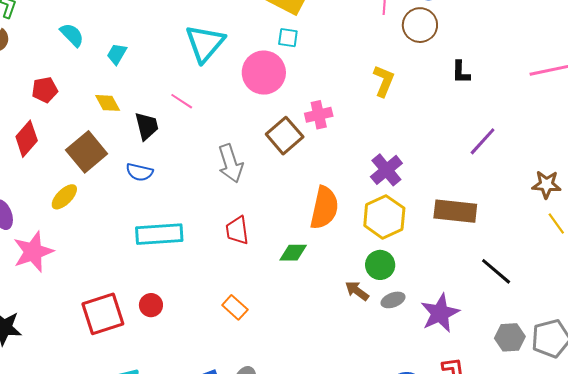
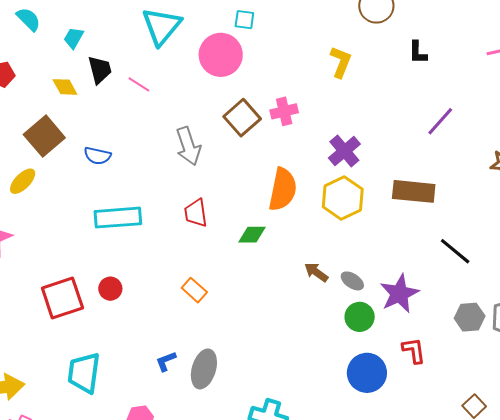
pink cross: (319, 115) -> (284, 111), moved
black trapezoid: (147, 126) -> (100, 70), moved
green circle: (380, 265) -> (360, 317), moved
gray ellipse: (393, 300) -> (352, 281), turned 55

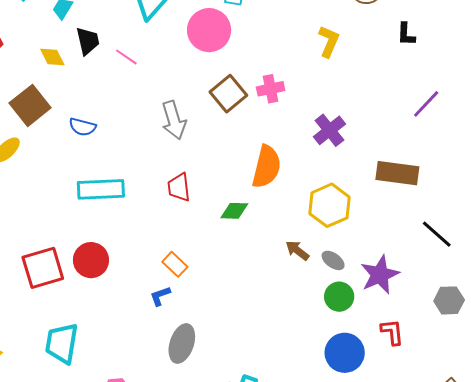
yellow hexagon: (343, 198) -> (330, 205), moved
red circle: (110, 289) -> (91, 260), size x1.5
blue L-shape: (166, 361) -> (160, 296), moved

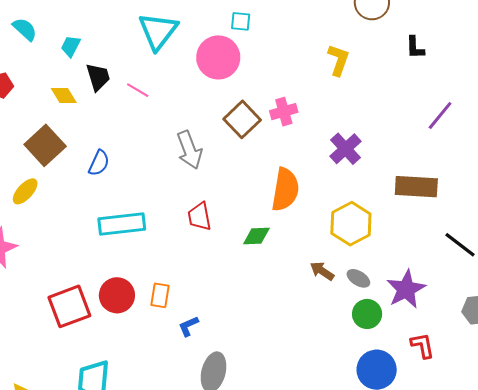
blue semicircle: (82, 127) -> (99, 163), turned -76
orange rectangle: (175, 264) -> (160, 295), moved, turned 60

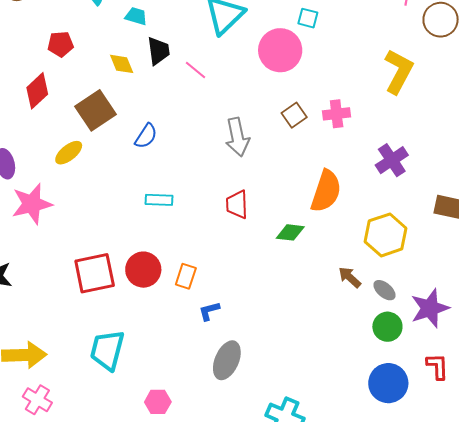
cyan trapezoid: (71, 46) -> (136, 16), turned 70
yellow L-shape: (338, 60) -> (399, 71), size x1.4
brown square: (242, 119) -> (294, 115), size x0.7
cyan rectangle: (122, 224) -> (159, 200), size x0.6

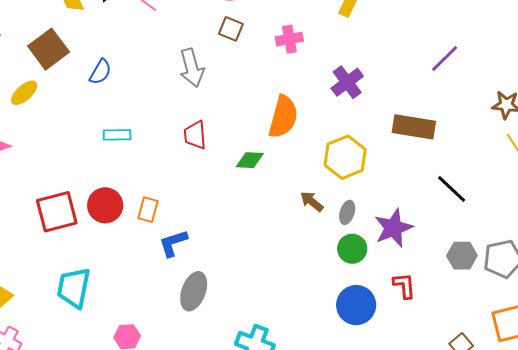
brown square: (294, 115) -> (231, 29), moved, turned -30
gray ellipse: (384, 290) -> (347, 212), turned 70
blue L-shape: (209, 311) -> (173, 243), size x1.4

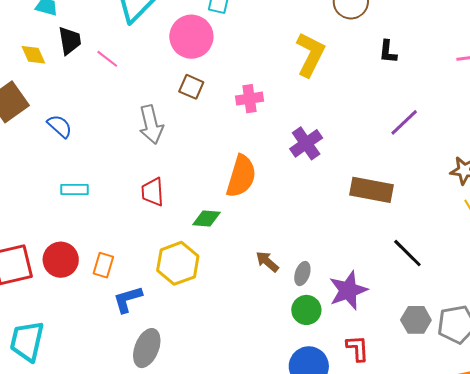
blue semicircle: (100, 72) -> (60, 126), turned -80
yellow hexagon: (345, 157) -> (178, 263), moved

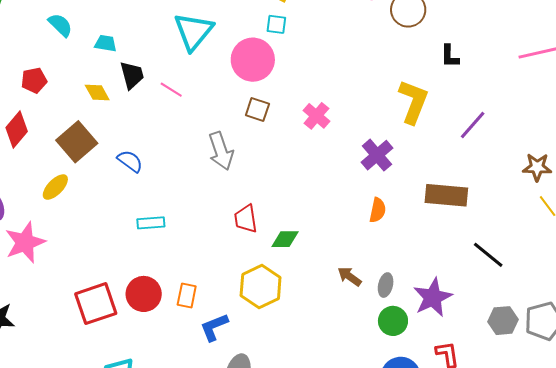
yellow L-shape: (310, 54) -> (413, 102), moved
pink cross: (250, 99) -> (316, 116), turned -36
orange semicircle: (241, 176) -> (378, 210), moved, size x0.6
red trapezoid: (153, 192) -> (246, 219), moved

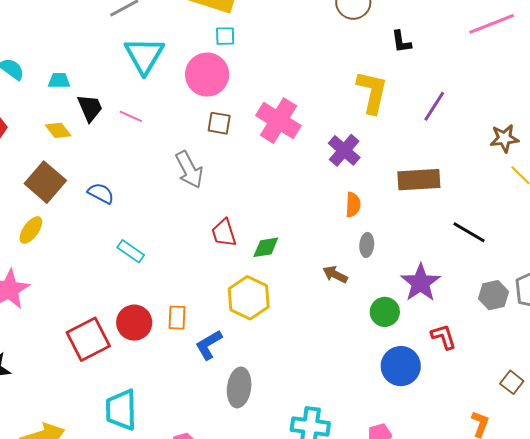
pink cross: (316, 116) -> (278, 121), size x1.6
cyan rectangle: (151, 223) -> (131, 251), turned 48
gray ellipse: (386, 285) -> (367, 245), moved

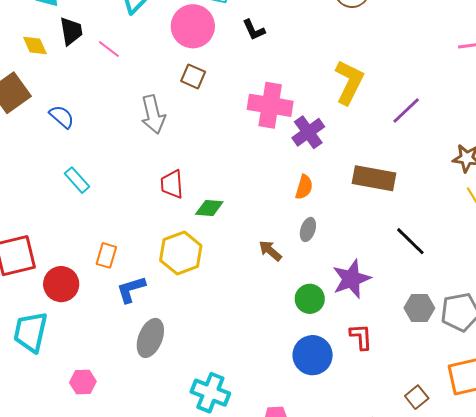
black L-shape: (401, 42) -> (254, 30), moved, turned -30
pink cross: (278, 121) -> (270, 105), moved, turned -36
red circle: (134, 323) -> (61, 284), moved

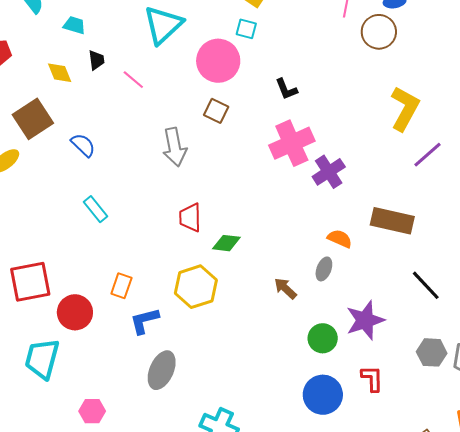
black L-shape: (254, 30) -> (286, 89), moved
black trapezoid: (71, 31) -> (96, 60), size x0.7
yellow L-shape: (349, 82) -> (405, 108), moved
pink cross: (270, 105) -> (292, 143), turned -36
orange semicircle: (304, 187) -> (340, 239), moved, turned -85

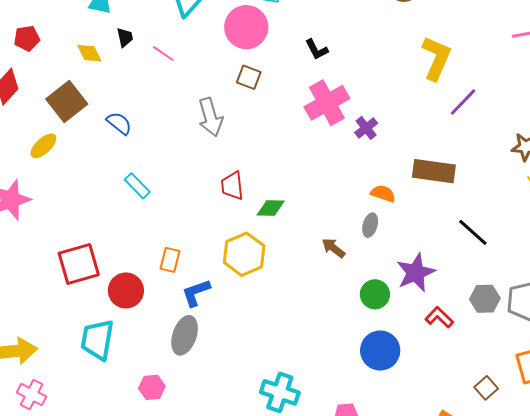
purple cross: (329, 172) -> (366, 128), size x0.7
gray ellipse: (162, 370) -> (185, 335), moved
red L-shape: (372, 379) -> (439, 317), moved, turned -40

